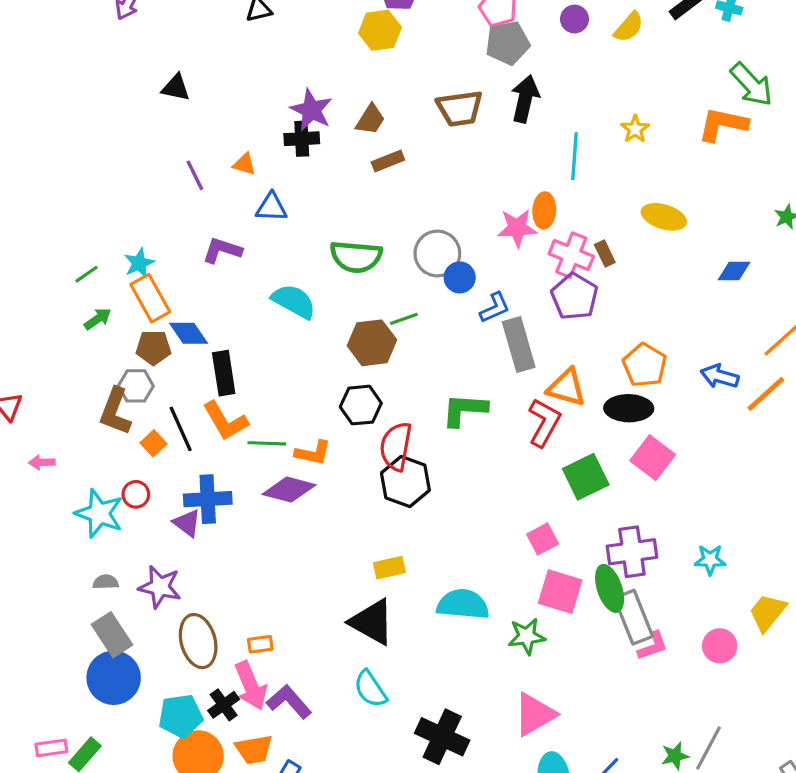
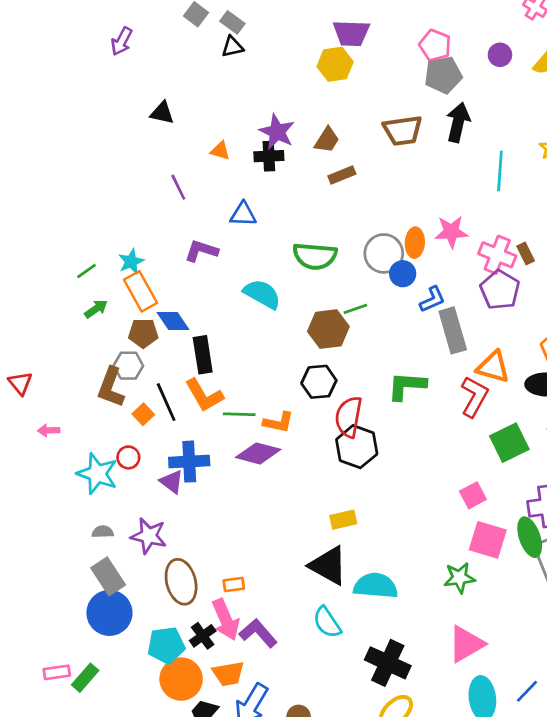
orange triangle: (244, 164) -> (220, 151), moved
orange ellipse: (544, 210) -> (415, 243), moved
cyan semicircle: (463, 604) -> (376, 586), moved

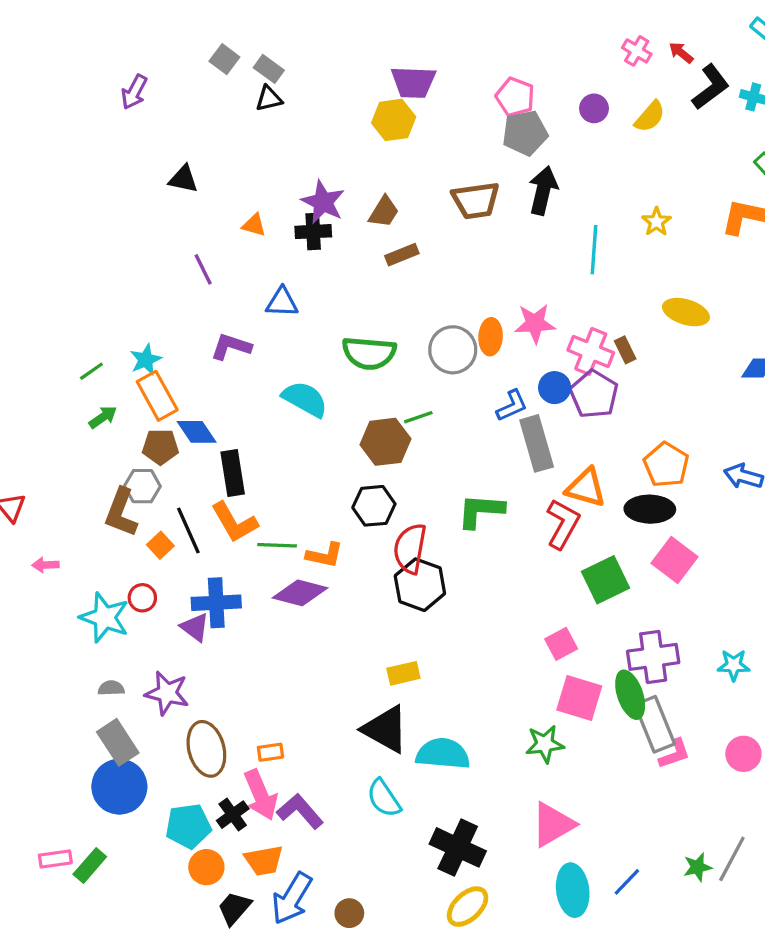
blue circle: (403, 274) -> (555, 388), moved
orange circle: (181, 679) -> (206, 867), size x0.7

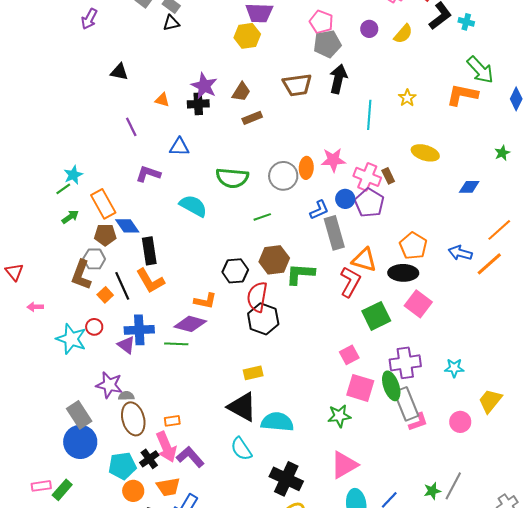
cyan star: (146, 360) -> (73, 175), moved
brown hexagon: (385, 442) -> (274, 260), moved
green line: (277, 545) -> (176, 344), moved
gray semicircle: (111, 688) -> (126, 396), moved

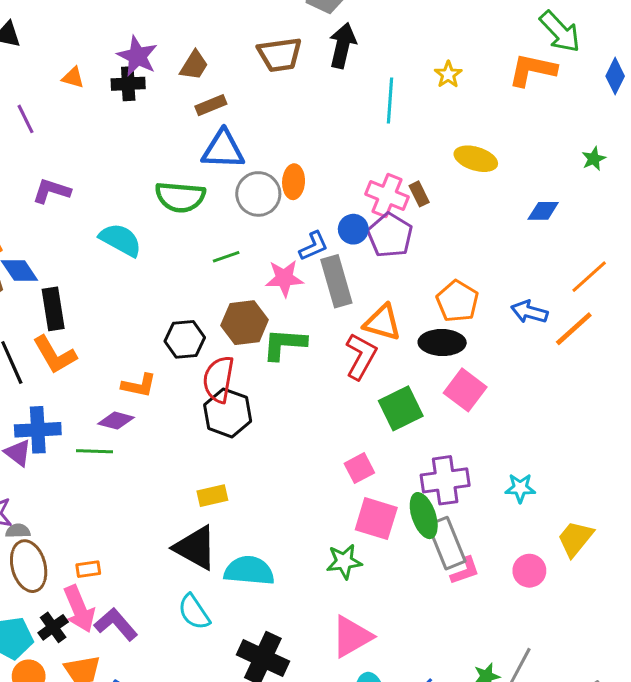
blue triangle: (179, 147) -> (223, 150), moved, size x1.4
pink star: (333, 160) -> (284, 278), moved
purple diamond: (190, 324) -> (116, 421), size x0.7

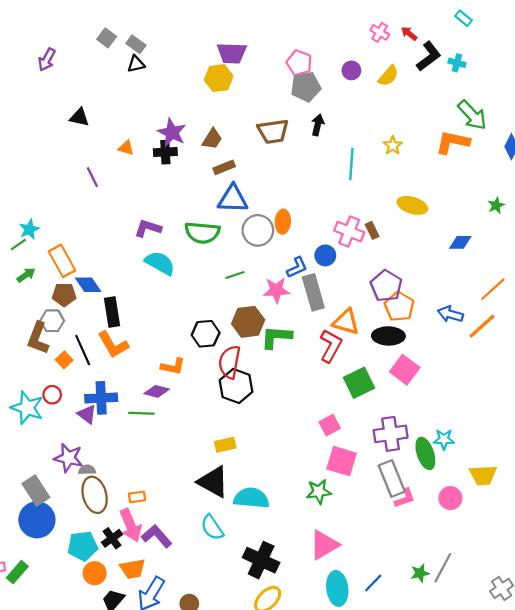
black arrow: (343, 45) -> (318, 125), size x0.7
purple L-shape: (52, 191) -> (148, 228), moved
purple pentagon: (390, 235) -> (386, 286), moved
green ellipse: (424, 516) -> (425, 453), moved
yellow trapezoid: (575, 539) -> (483, 475), turned -132

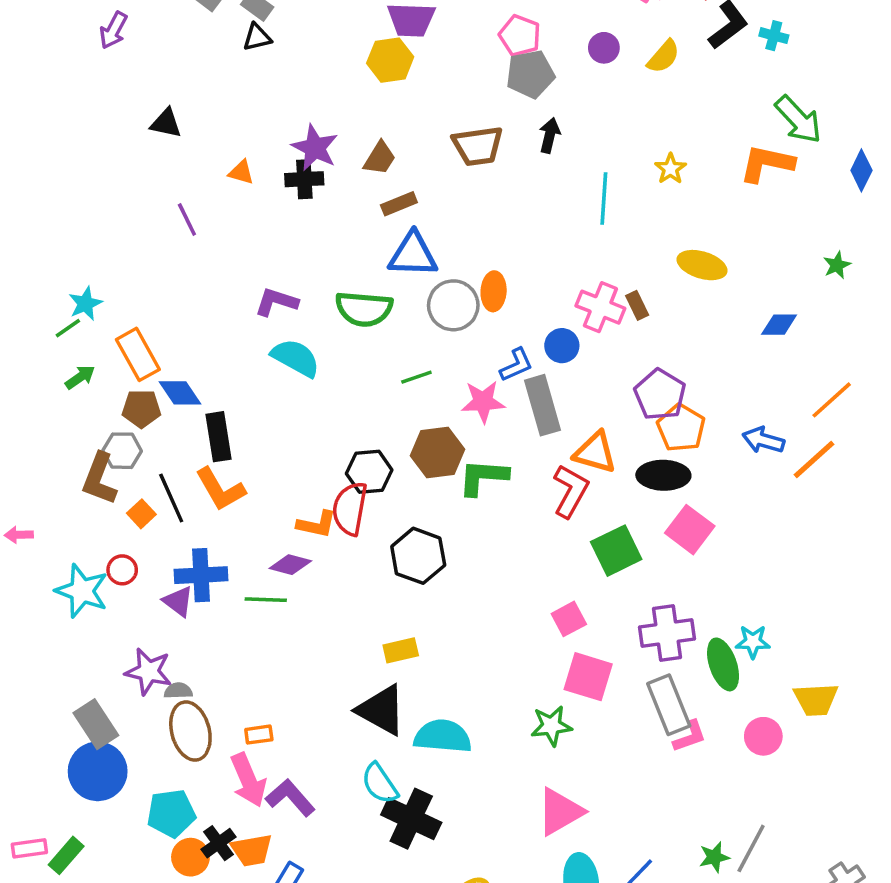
red semicircle: (230, 362) -> (350, 509), moved
black cross: (112, 538) -> (219, 843), moved
black cross: (261, 560) -> (411, 819), moved

